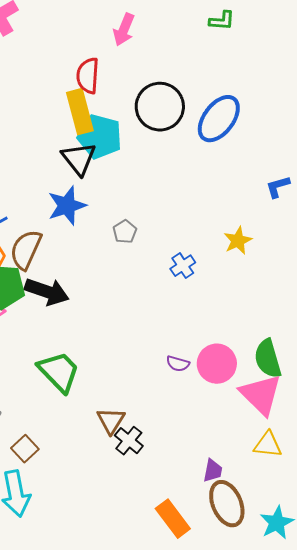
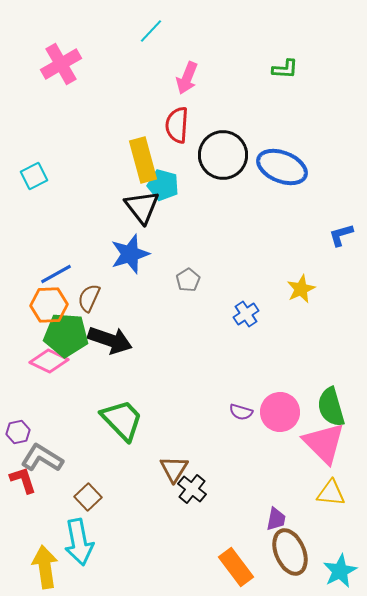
red semicircle: (88, 76) -> (177, 125), moved
blue ellipse: (219, 119) -> (282, 167), turned 75
cyan pentagon: (100, 137) -> (163, 185), size x0.7
brown semicircle: (26, 250) -> (89, 298), size x0.7

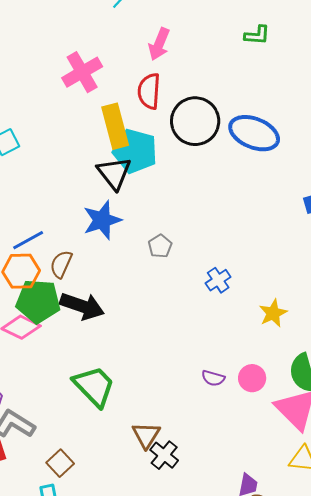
pink cross: (61, 64) -> (82, 72), moved
cyan pentagon: (163, 185) -> (135, 151), size x1.4
yellow star: (301, 289) -> (273, 313), moved
pink circle: (280, 412) -> (252, 378), size x0.7

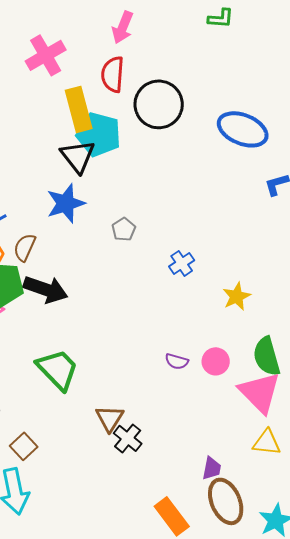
blue ellipse: (254, 133) -> (243, 129), moved

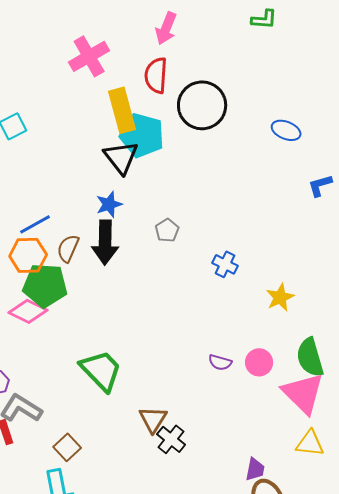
blue ellipse: (243, 129) -> (286, 130), size x0.6
blue star: (66, 203) -> (109, 204), size x0.7
blue cross: (182, 263) -> (225, 264), turned -30
black arrow: (46, 289) -> (105, 242), moved, turned 72

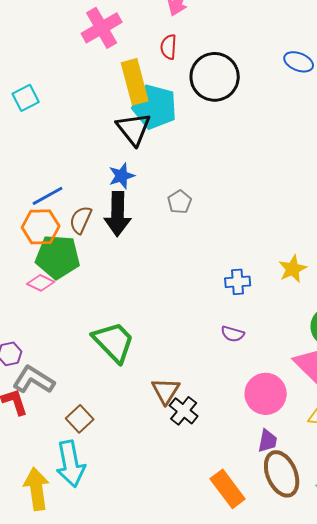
red semicircle: (156, 75) -> (169, 47), size x0.7
blue ellipse: (286, 130) -> (299, 62), moved
blue cross: (225, 264) -> (238, 282), moved, turned -30
pink diamond: (28, 311) -> (41, 283), size x0.7
pink circle: (259, 362) -> (266, 394), moved, size x1.5

